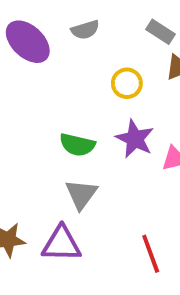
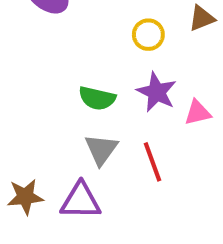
red line: (151, 254) -> (152, 162), moved

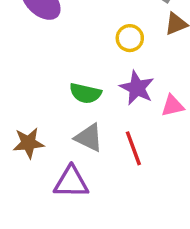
gray triangle: (101, 150) -> (89, 138), turned -40
brown star: (25, 197) -> (28, 143), moved

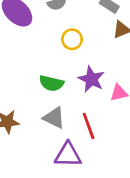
yellow circle: (130, 38) -> (72, 39), moved
purple triangle: (71, 182) -> (68, 155), moved

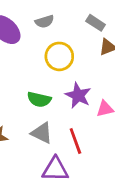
yellow circle: (72, 39) -> (59, 56), size x1.4

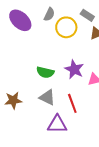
gray semicircle: (45, 21) -> (49, 14), turned -48
yellow circle: (59, 56) -> (66, 27), moved

